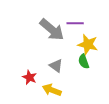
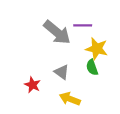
yellow arrow: (52, 90) -> (70, 99), moved

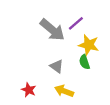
purple line: (83, 25) -> (76, 23), turned -42
red star: (33, 85) -> (29, 90), moved

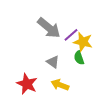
purple line: (76, 23) -> (71, 35), moved
red star: (29, 90) -> (27, 84), size x1.5

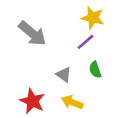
gray arrow: (49, 28) -> (32, 33), moved
yellow star: (83, 42) -> (93, 18), moved

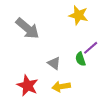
purple line: (85, 42) -> (91, 48), moved
yellow arrow: (72, 102) -> (61, 87), turned -30

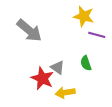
purple line: (91, 48) -> (97, 35), moved, turned 56
red star: (27, 86) -> (42, 78), moved

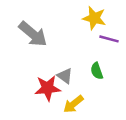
red star: (42, 78) -> (48, 88), turned -30
yellow arrow: (65, 93) -> (73, 104), turned -30

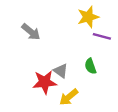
yellow star: (94, 18) -> (88, 17), turned -30
gray arrow: (33, 34) -> (31, 32), size x0.7

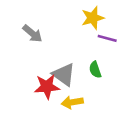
gray triangle: (61, 71) -> (64, 75), size x1.5
yellow arrow: (69, 97) -> (72, 102), turned 30

